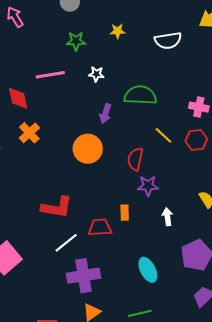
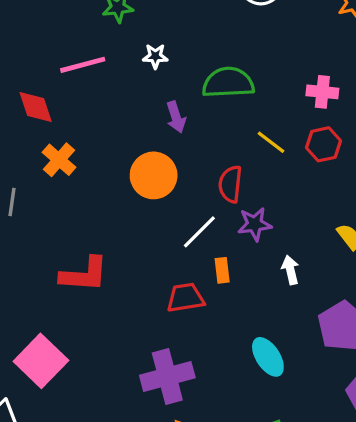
purple arrow: (105, 114) -> (176, 117), turned -30
red L-shape: (57, 207) -> (84, 274), moved
white line: (66, 243) -> (199, 232), moved

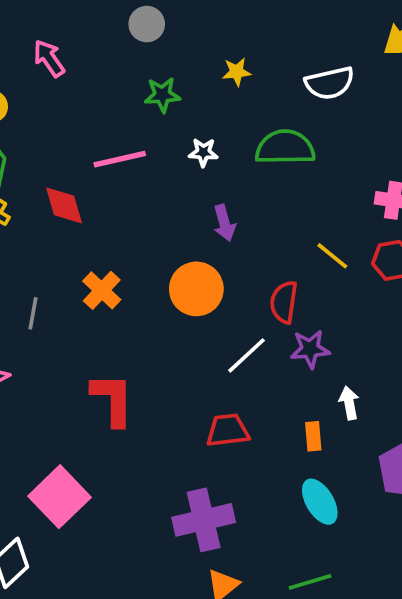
green semicircle: (228, 83) -> (285, 147), moved
orange cross: (59, 160) -> (102, 290), moved
orange rectangle: (222, 270) -> (313, 436), moved
red L-shape: (84, 274) -> (113, 399), turned -96

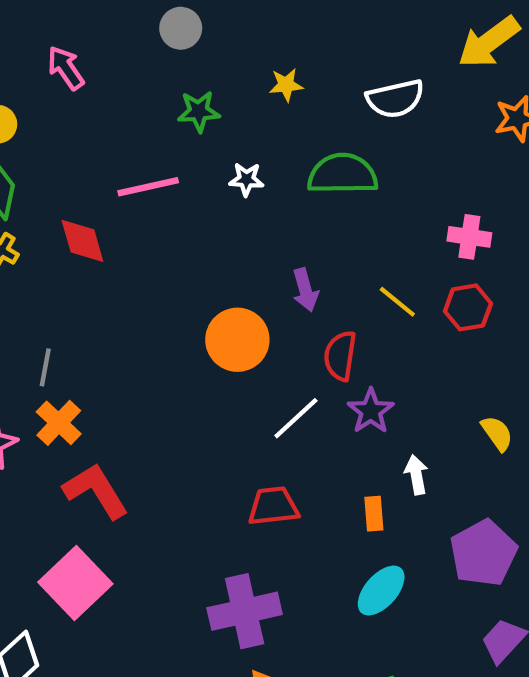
purple arrow: (224, 223) -> (305, 290), moved
orange cross: (102, 290) -> (59, 423), moved
purple star: (310, 349) -> (371, 411), turned -30
red L-shape: (113, 399) -> (96, 491), moved, turned -32
cyan ellipse: (320, 502) -> (381, 591), turned 72

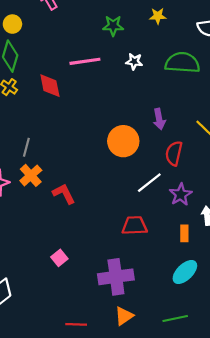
purple star: (371, 411) -> (181, 194), moved
red L-shape: (96, 491) -> (64, 194), moved, size x0.7
pink square: (75, 583) -> (59, 258), moved, size x0.5

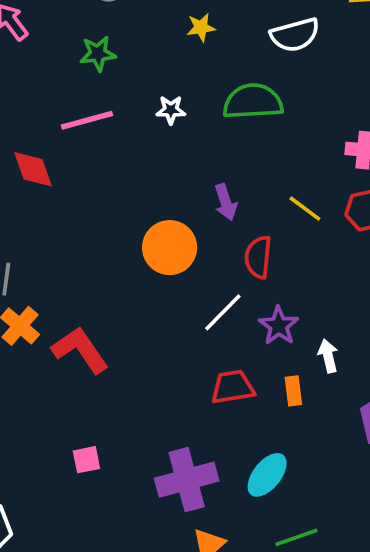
green star: (113, 26) -> (98, 54), moved
red L-shape: (64, 194) -> (80, 350), size x1.4
red trapezoid: (135, 226) -> (233, 387), moved
pink square: (59, 258) -> (86, 460), turned 35
cyan ellipse: (185, 272) -> (267, 475), moved

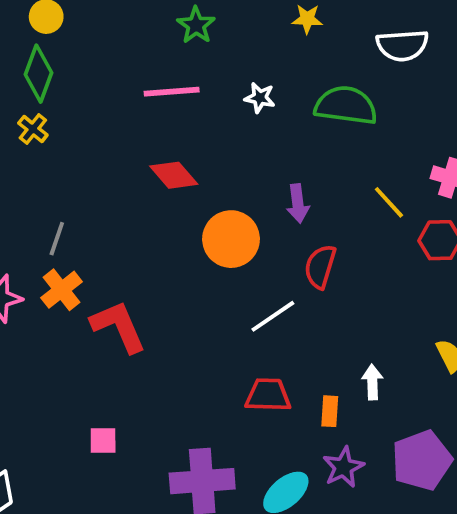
green star: (98, 54) -> (196, 25), turned 30
red diamond: (33, 169) -> (174, 175), moved, turned -33
yellow line: (305, 209) -> (389, 202), moved
purple star: (279, 326) -> (343, 467), moved

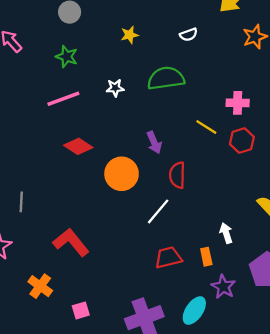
white semicircle: (402, 45) -> (189, 35), size x0.6
orange cross: (62, 290) -> (40, 286), moved

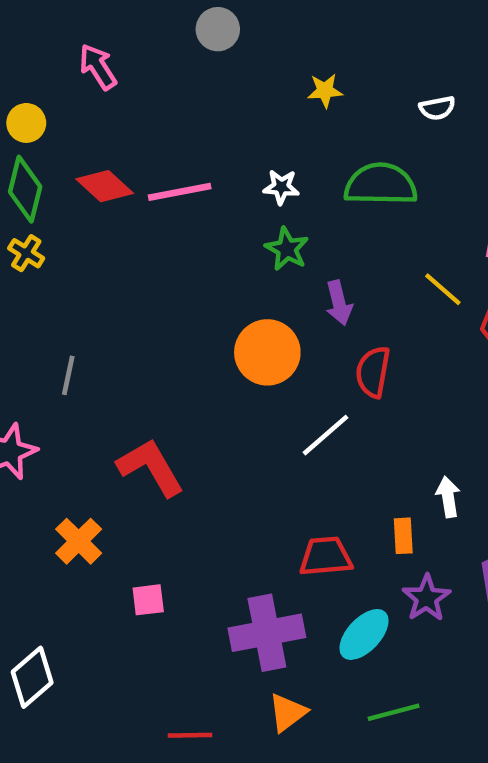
green star: (67, 57) -> (287, 249), moved
red diamond: (78, 146) -> (105, 186), moved
red trapezoid: (168, 258) -> (326, 557), moved

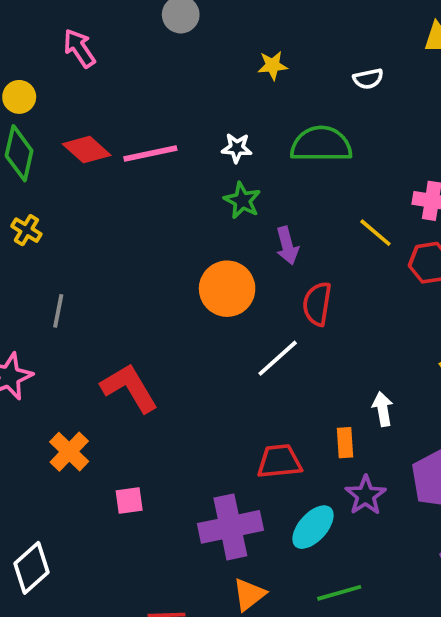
yellow cross: (26, 253) -> (26, 230), moved

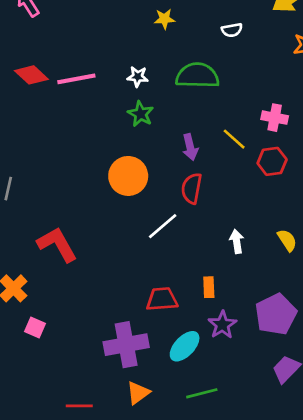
purple arrow: (287, 246) -> (190, 147), moved
white arrow: (383, 409) -> (237, 241), moved
pink square: (129, 500) -> (35, 327), moved, turned 30

